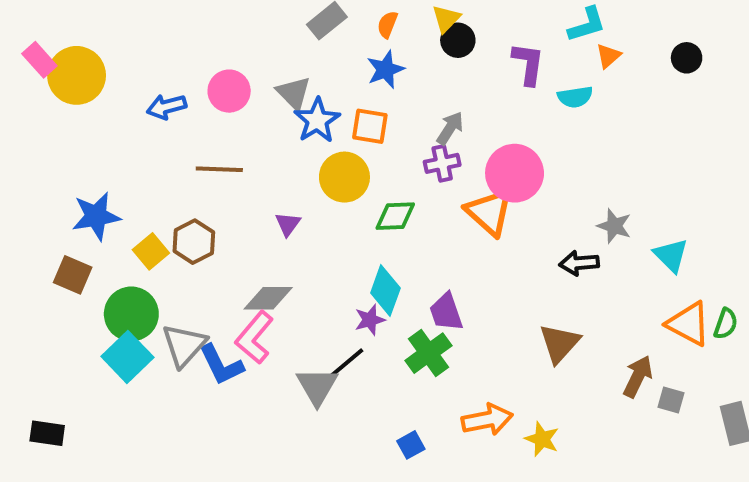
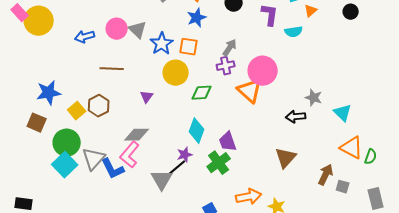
gray triangle: (294, 93) -> (138, 30), moved
purple star: (370, 320) -> (185, 155), moved
green semicircle: (726, 324) -> (371, 157), moved

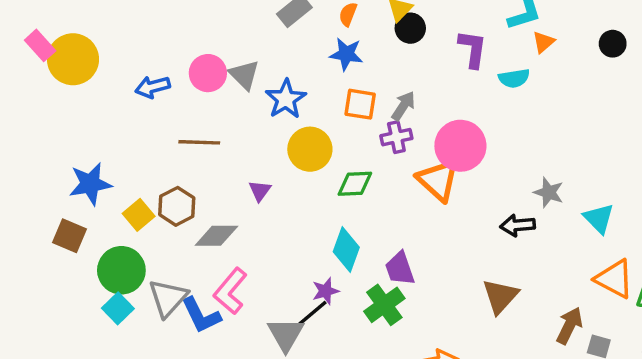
blue star: (197, 18) -> (346, 54), turned 30
orange square: (189, 47) -> (360, 104), moved
gray diamond: (137, 135) -> (217, 236), moved
cyan square: (65, 165) -> (118, 308), size x0.7

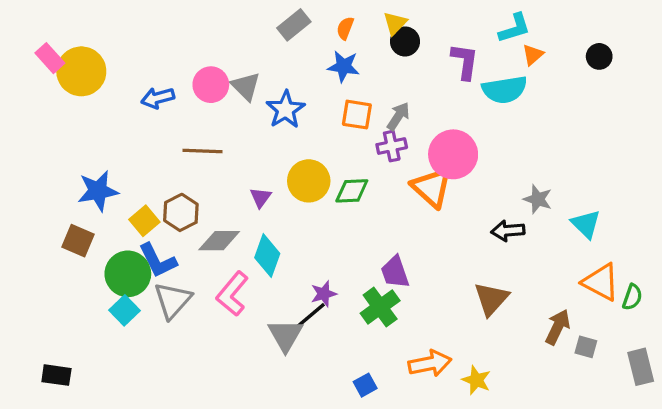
cyan semicircle: (514, 78) -> (505, 90), size x1.5
yellow circle: (310, 149) -> (309, 181), moved
cyan diamond: (346, 250) -> (267, 256), moved
blue L-shape: (201, 315) -> (158, 261), moved

